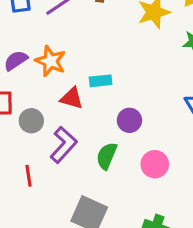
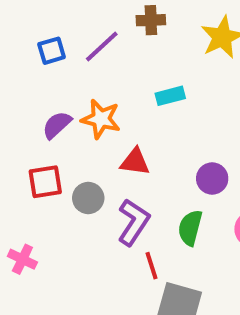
cyan rectangle: (101, 81) -> (170, 96), moved
red line: (29, 176) -> (152, 266), moved

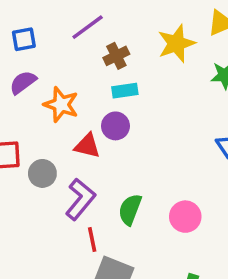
brown cross: (151, 20) -> (116, 56), moved, turned -30
purple line: (102, 46) -> (88, 27), moved
purple semicircle: (57, 125) -> (23, 82), moved
purple circle: (212, 178) -> (115, 126), moved

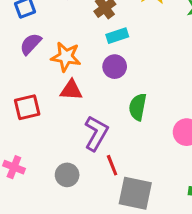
red triangle: (87, 146) -> (71, 90), moved
gray circle: (42, 173) -> (67, 175), moved
green semicircle: (130, 210) -> (138, 107), moved

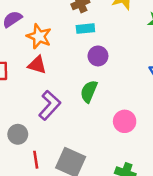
purple circle: (115, 67) -> (98, 56), moved
red line: (112, 165) -> (36, 160), moved

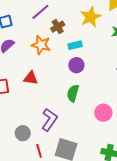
cyan rectangle: (85, 29) -> (75, 45), moved
orange star: (39, 36) -> (41, 45), moved
purple L-shape: (50, 105) -> (49, 120), moved

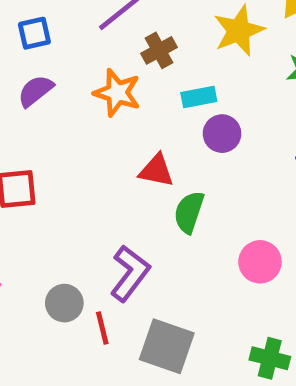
purple circle: (76, 65) -> (222, 134), moved
red triangle: (31, 78) -> (156, 171), moved
red line: (39, 151) -> (102, 328), moved

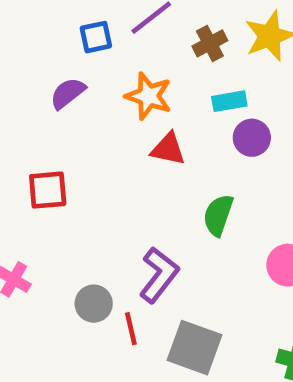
blue square: (34, 33) -> (96, 37), moved
brown cross: (159, 50) -> (210, 43), moved
red triangle: (156, 171) -> (168, 149), moved

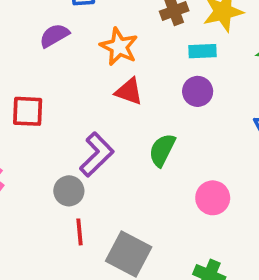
cyan rectangle: (229, 101) -> (203, 51), moved
purple L-shape: (159, 275) -> (97, 154), moved
gray circle: (94, 304) -> (69, 191), moved

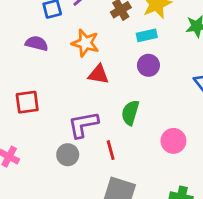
purple semicircle: (54, 36) -> (37, 43), turned 55
purple L-shape: (97, 154) -> (83, 125), turned -136
red line: (80, 232) -> (111, 150), moved

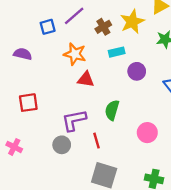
cyan rectangle: (147, 35) -> (117, 52), moved
purple semicircle: (37, 43) -> (23, 54), moved
purple circle: (148, 65) -> (137, 71), moved

